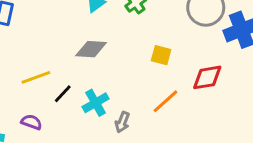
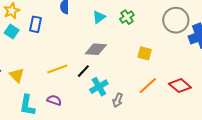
red diamond: (207, 77) -> (180, 86), moved, turned 50
black line: (63, 94) -> (83, 71), moved

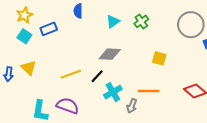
blue rectangle: (36, 24) -> (49, 29), turned 56
yellow triangle: (17, 75) -> (29, 68), moved
orange line: (148, 86) -> (149, 91), moved, turned 42
purple semicircle: (54, 100) -> (68, 106), size x1.5

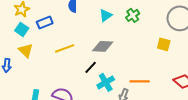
yellow square: (159, 58) -> (164, 44), moved
yellow triangle: (29, 68) -> (26, 50), moved
yellow line: (71, 74) -> (65, 48), moved

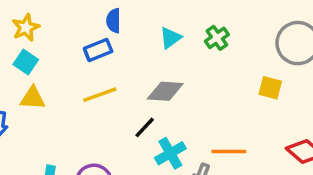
blue rectangle: (45, 22) -> (98, 50), moved
yellow triangle: (26, 50) -> (33, 98), turned -42

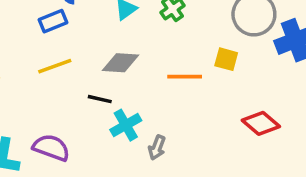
black line: (145, 127) -> (100, 99), turned 60
orange line: (229, 152) -> (185, 77), moved

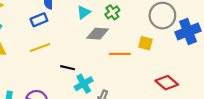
gray diamond: (121, 63) -> (98, 34), moved

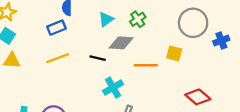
blue cross: (188, 31) -> (221, 40), size x0.6
black line: (68, 68) -> (98, 58), moved
cyan cross: (84, 84) -> (113, 88), moved

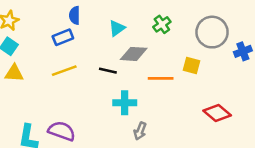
green cross: (138, 19) -> (162, 24), moved
cyan cross: (113, 88) -> (125, 103), turned 30

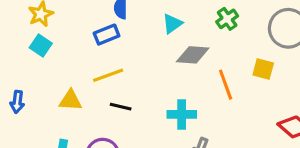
black line: (108, 71) -> (121, 107), moved
yellow triangle: (14, 73) -> (71, 100), moved
orange line: (161, 78) -> (226, 85), turned 70

